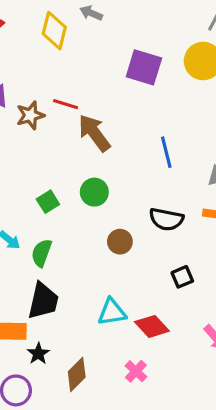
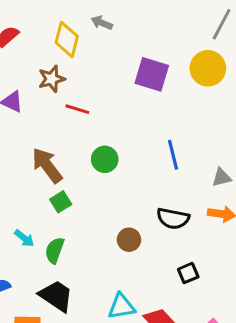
brown star: (30, 115) -> (52, 79), moved
brown arrow: (94, 133) -> (47, 165), moved
green circle: (94, 192) -> (105, 159), moved
black trapezoid: (43, 301) -> (56, 296), turned -69

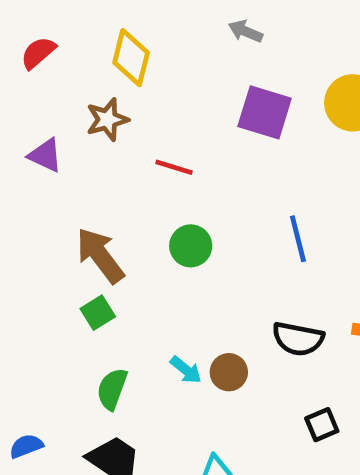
gray arrow: (102, 23) -> (245, 31), moved
red line: (77, 109) -> (174, 167), moved
green square: (61, 202) -> (98, 313), moved
cyan arrow: (24, 238) -> (186, 370), moved

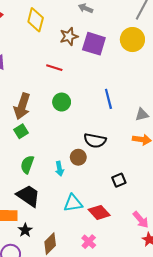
brown star: (107, 120) -> (69, 36), moved
brown arrow: (100, 255) -> (22, 106), turned -125
black semicircle: (298, 339) -> (95, 141), moved
cyan arrow: (186, 370) -> (60, 169), moved, turned 40

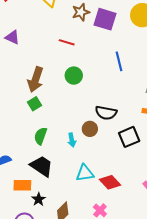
blue line: (108, 99) -> (119, 61), moved
black square: (119, 180) -> (129, 137), moved, size x1.5

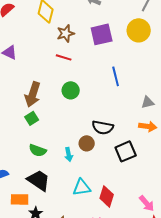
brown star: (81, 12) -> (66, 33), moved
purple square: (105, 19) -> (102, 34), turned -30
green semicircle: (41, 136) -> (38, 150), turned -90
red diamond: (110, 182) -> (107, 196), turned 60

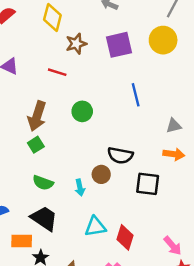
red line: (64, 57) -> (57, 72), moved
black square: (126, 151) -> (148, 184), turned 30

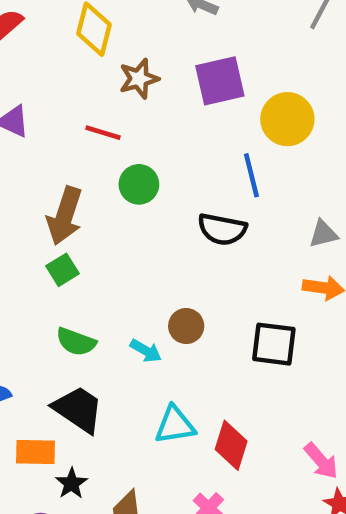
yellow circle: (163, 40) -> (287, 119), moved
green circle: (82, 111) -> (139, 184), moved
black semicircle: (120, 155) -> (222, 229), moved
cyan arrow: (80, 187) -> (146, 351), turned -49

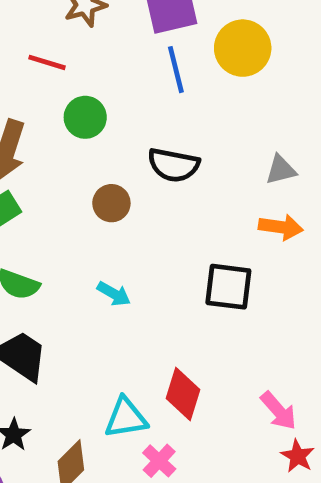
blue line: (251, 175) -> (176, 70), moved
brown circle: (186, 326) -> (111, 203), moved
cyan arrow: (146, 351) -> (114, 294), moved
cyan triangle: (175, 425) -> (126, 418), moved

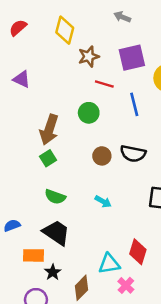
red line: (47, 62) -> (104, 84), moved
blue line: (176, 70) -> (134, 104), moved
black semicircle: (173, 165) -> (133, 154), moved

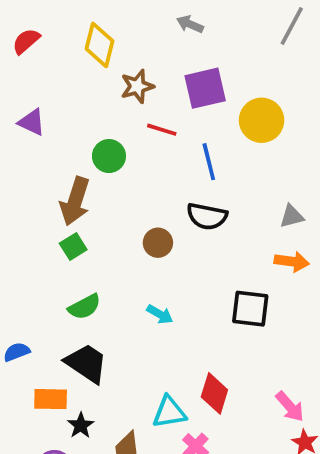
green circle: (89, 113) -> (109, 156), moved
black semicircle: (133, 154) -> (207, 216), moved
green semicircle: (55, 197) -> (84, 307), turned -48

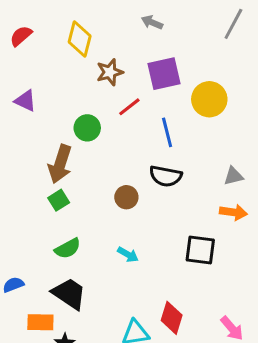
red line: (162, 130) -> (129, 107), turned -55

